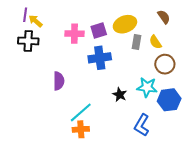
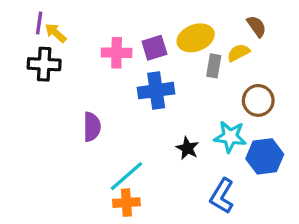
yellow semicircle: (155, 42) -> (238, 53), moved, turned 96

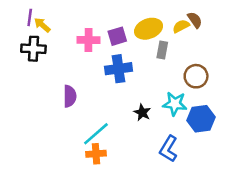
yellow semicircle: (238, 53) -> (181, 26), moved

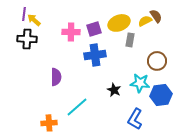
orange cross: (96, 154) -> (49, 123), moved

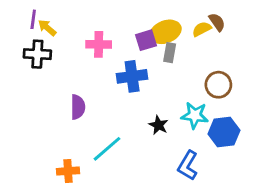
purple square: (94, 29) -> (146, 40), moved
gray rectangle: (130, 40) -> (170, 53), moved

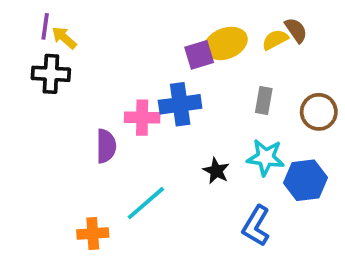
pink cross: (99, 44) -> (142, 118), moved
gray rectangle: (170, 53) -> (264, 100), moved
brown circle: (218, 85) -> (319, 112), moved

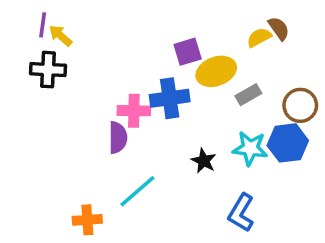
yellow ellipse: (226, 43) -> (216, 71), moved
gray rectangle: (264, 100) -> (248, 95), turned 50
purple semicircle: (106, 146) -> (118, 138), moved
blue hexagon: (305, 180) -> (288, 143), moved

